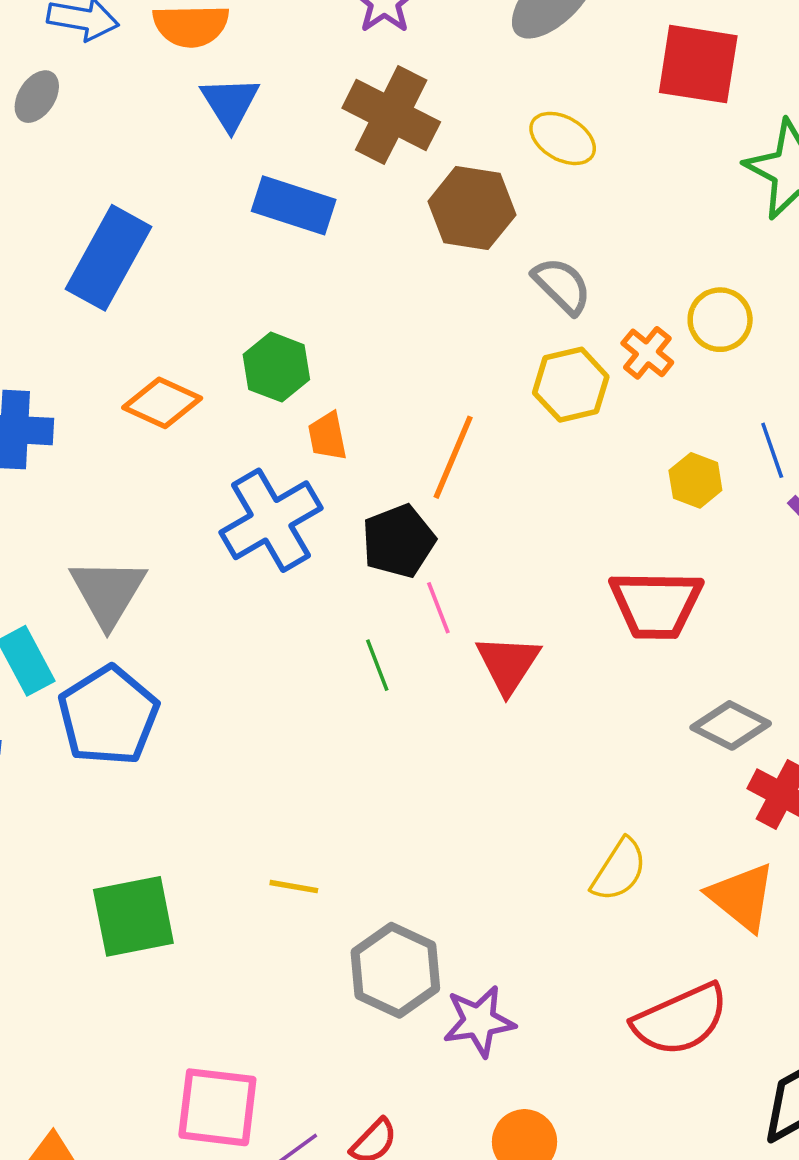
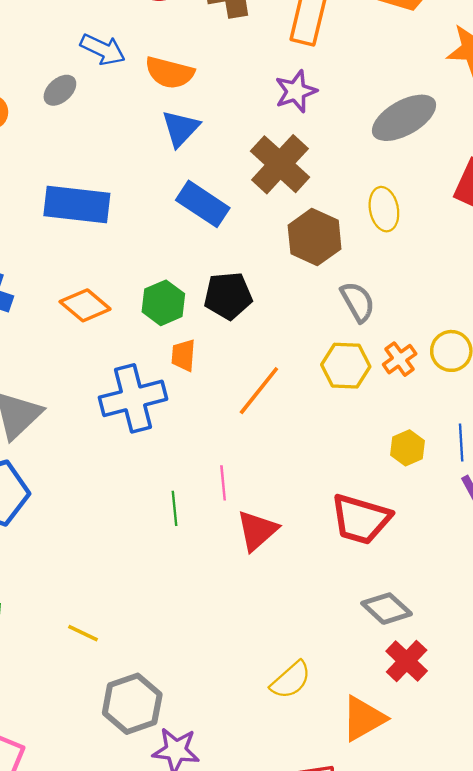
yellow ellipse: (563, 138) -> (384, 209), turned 33
blue rectangle: (109, 258) -> (77, 204), turned 52
black pentagon: (399, 541) -> (228, 296), moved
orange triangle: (742, 897) -> (363, 718), turned 36

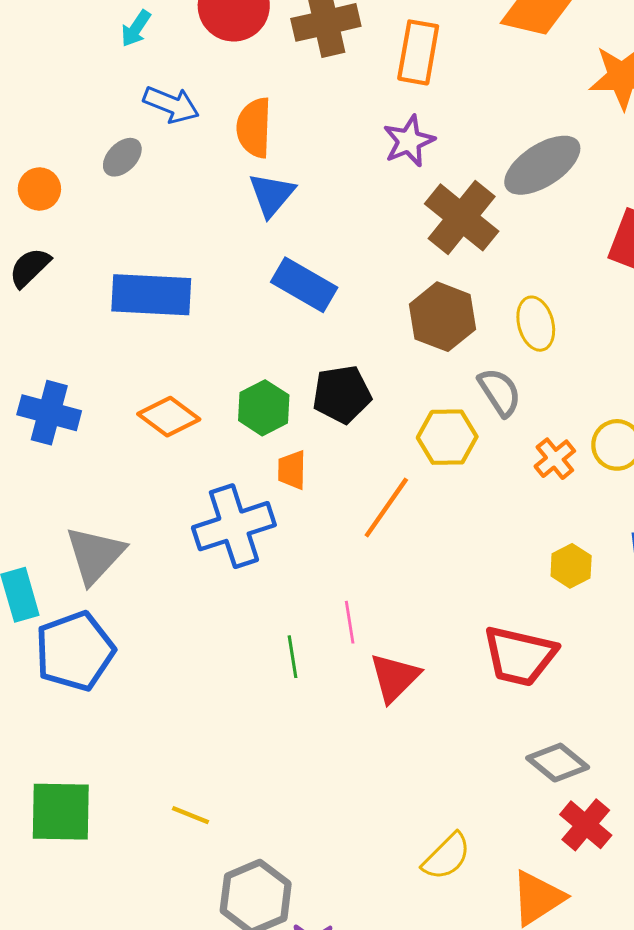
orange semicircle: (170, 73) -> (254, 128), turned 81
brown cross: (280, 164) -> (462, 217), moved
yellow ellipse: (384, 209) -> (536, 324), moved
yellow hexagon: (346, 366) -> (447, 437), moved

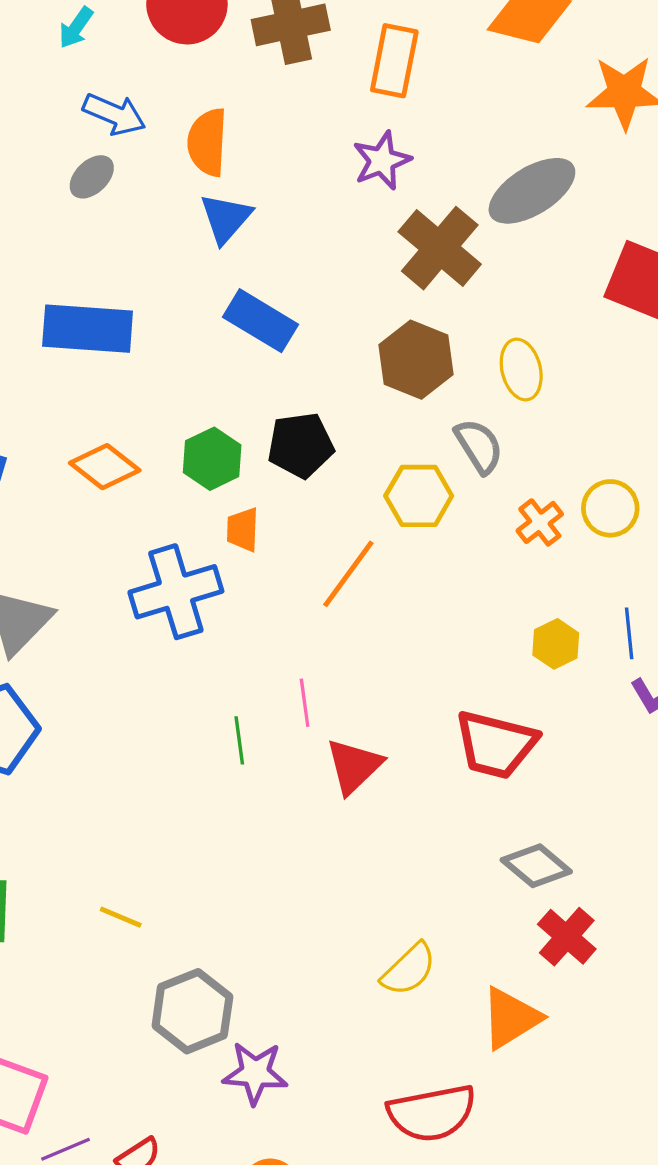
gray ellipse: (122, 157) -> (92, 177), moved

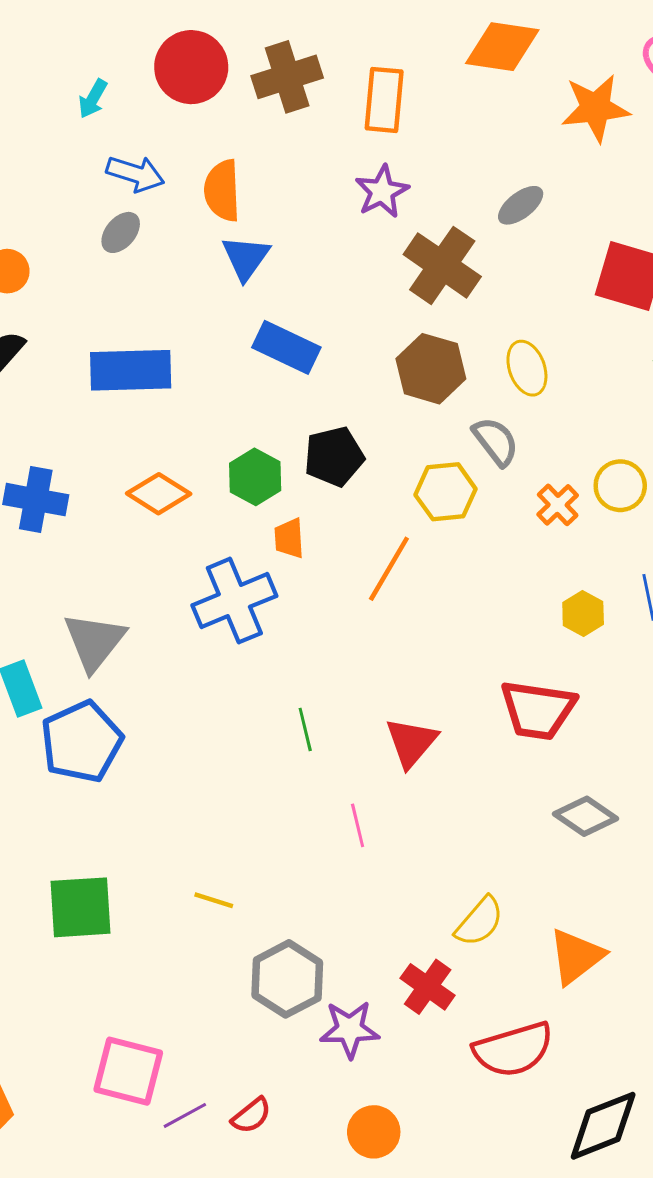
gray ellipse: (532, 191) -> (521, 205), size x0.6
pink line: (305, 703) -> (358, 825), moved
red cross: (567, 937) -> (428, 987), moved

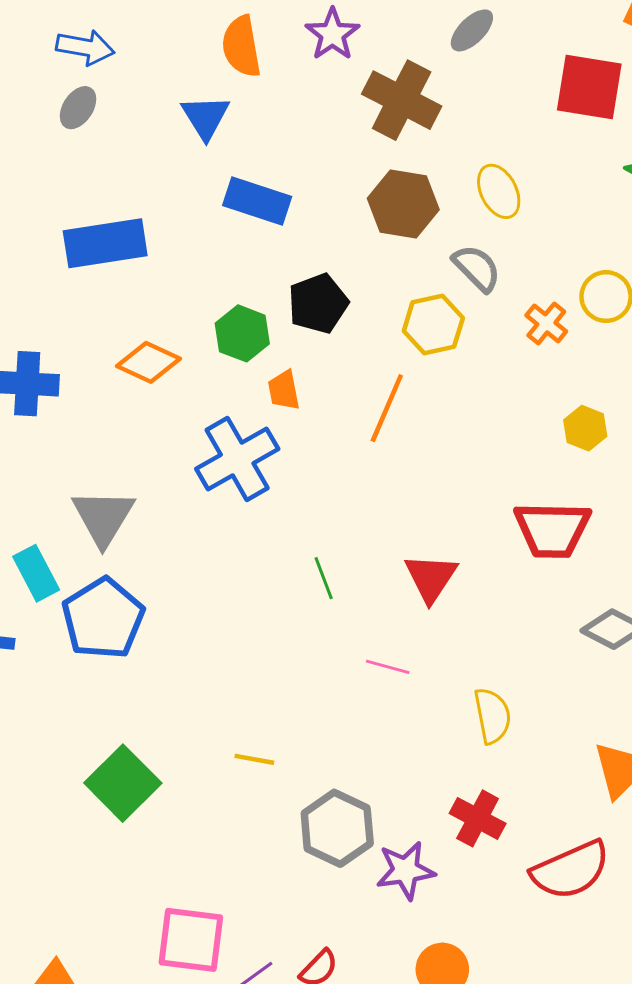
orange semicircle: (222, 191) -> (241, 46), moved
pink line: (358, 825) -> (388, 667), turned -54
green square: (80, 907) -> (123, 783), turned -34
yellow semicircle: (479, 922) -> (492, 716), moved, turned -44

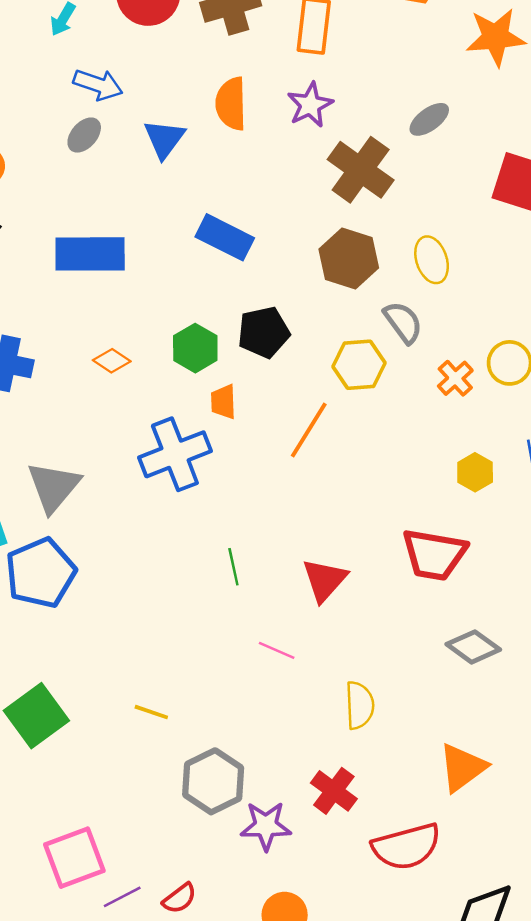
blue triangle: (205, 117) -> (164, 139), moved
orange diamond: (149, 362) -> (112, 361), size x0.7
pink square: (191, 940) -> (74, 858), turned -36

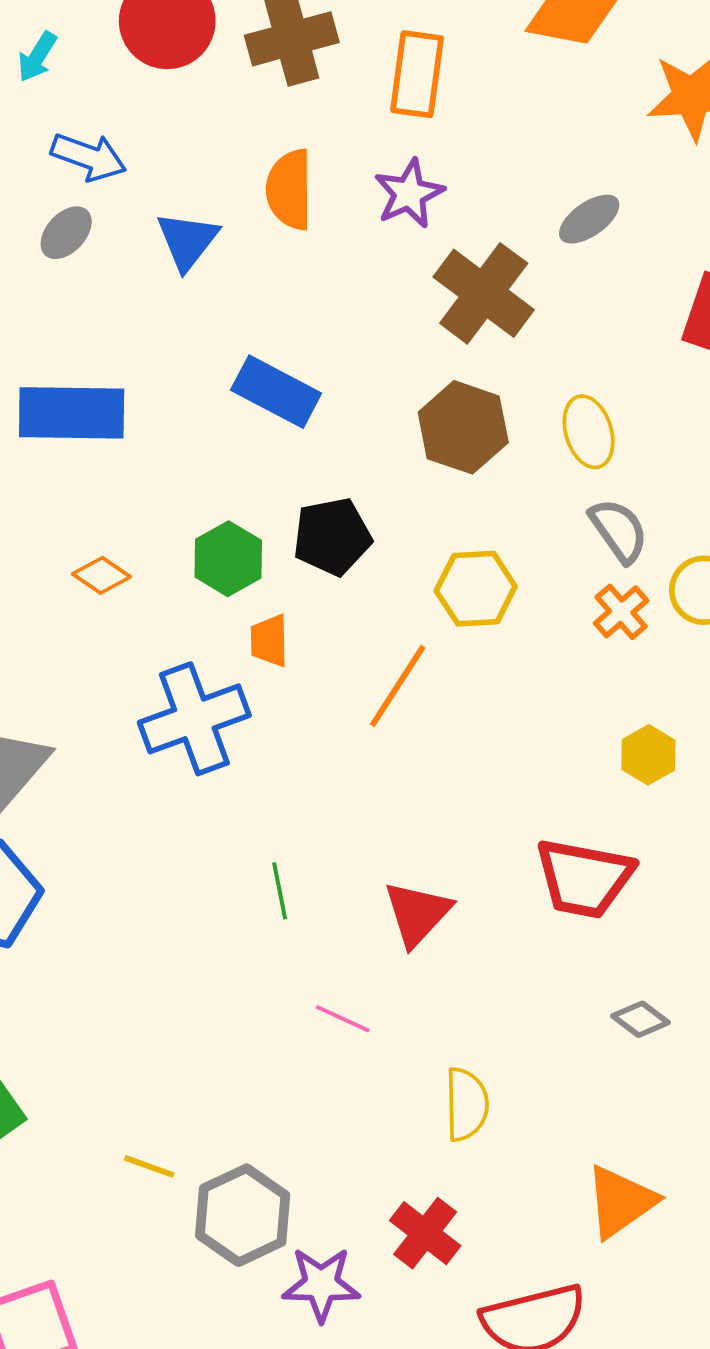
gray semicircle: (403, 322) -> (619, 530), moved
gray diamond: (473, 647) -> (640, 1019), size x0.7
yellow line: (151, 712) -> (149, 1166), moved

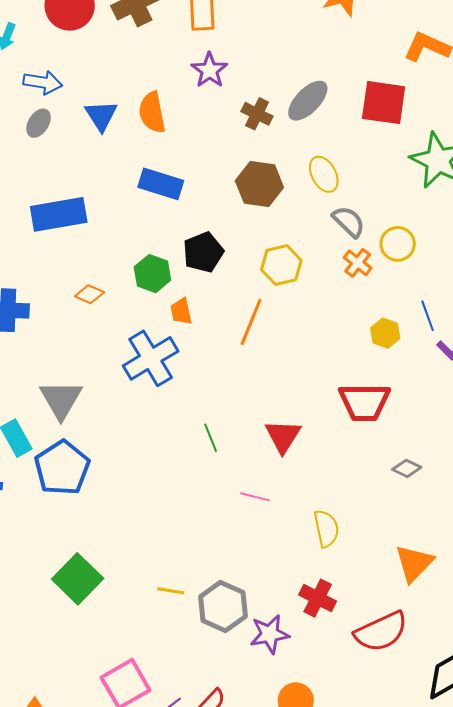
orange semicircle: (289, 190) -> (152, 112), moved
gray ellipse: (589, 219) -> (308, 101), moved, size x1.4
brown cross: (484, 293) -> (257, 114), size x0.6

